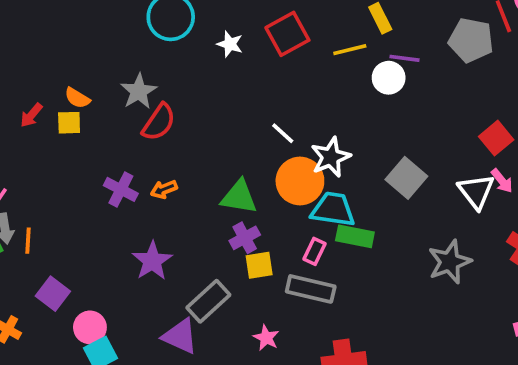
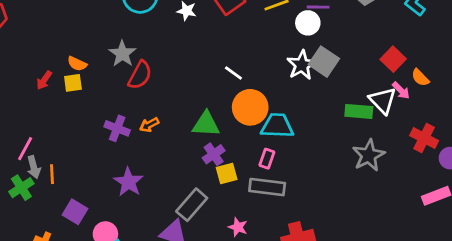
white star: (331, 157) -> (302, 65), moved
gray square: (406, 178) -> (324, 62), moved
green rectangle: (355, 236) -> (359, 111), moved
purple star: (152, 261) -> (128, 182), moved

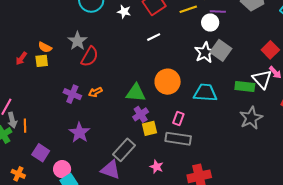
white line: (233, 73) -> (154, 37), moved, turned -64
cyan trapezoid: (277, 126) -> (205, 93), moved

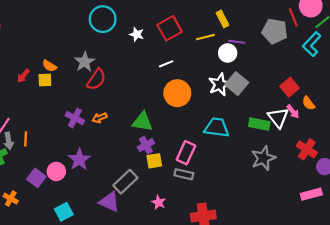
orange circle: (168, 82) -> (177, 93), moved
pink rectangle: (178, 118) -> (186, 153), size x1.5
orange line: (25, 126) -> (26, 139), moved
gray rectangle: (178, 139) -> (184, 174), size x0.7
pink circle: (62, 169) -> (56, 171), moved

